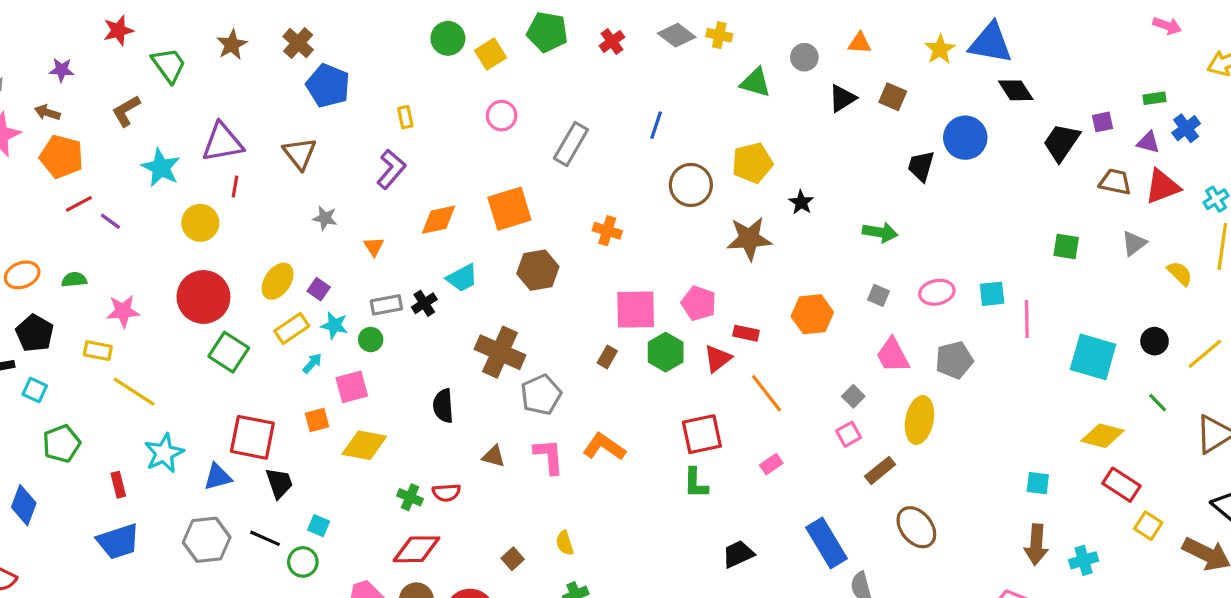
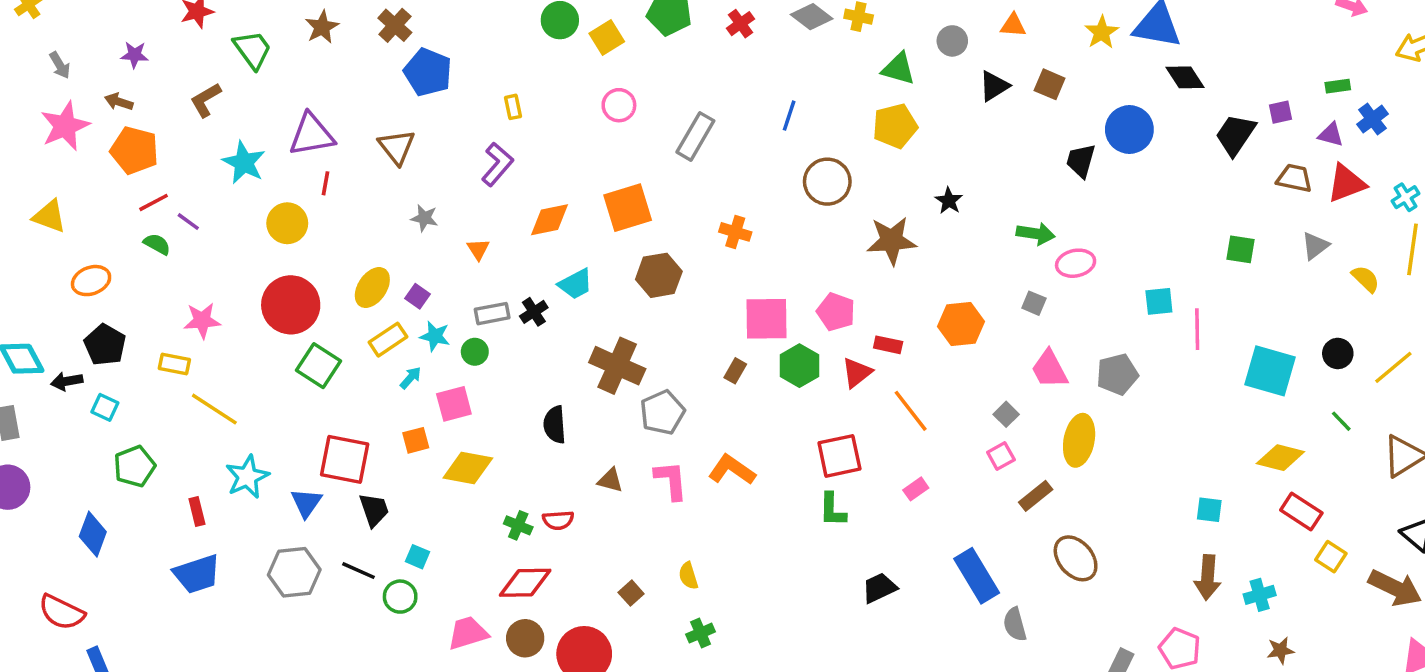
yellow pentagon: (752, 163) -> (895, 126), moved
green semicircle: (74, 280) -> (157, 244), moved, turned 35
pink ellipse: (937, 292) -> (1076, 263), moved
blue triangle: (218, 477) -> (306, 503), turned -40

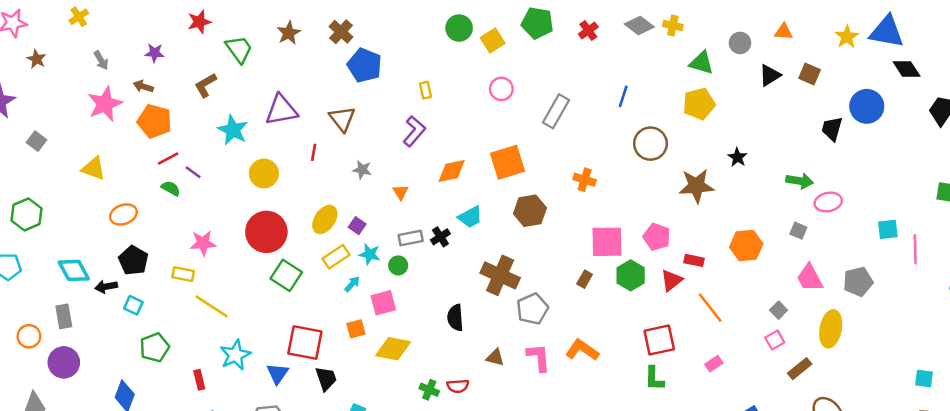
red line: (325, 183) -> (314, 152), moved

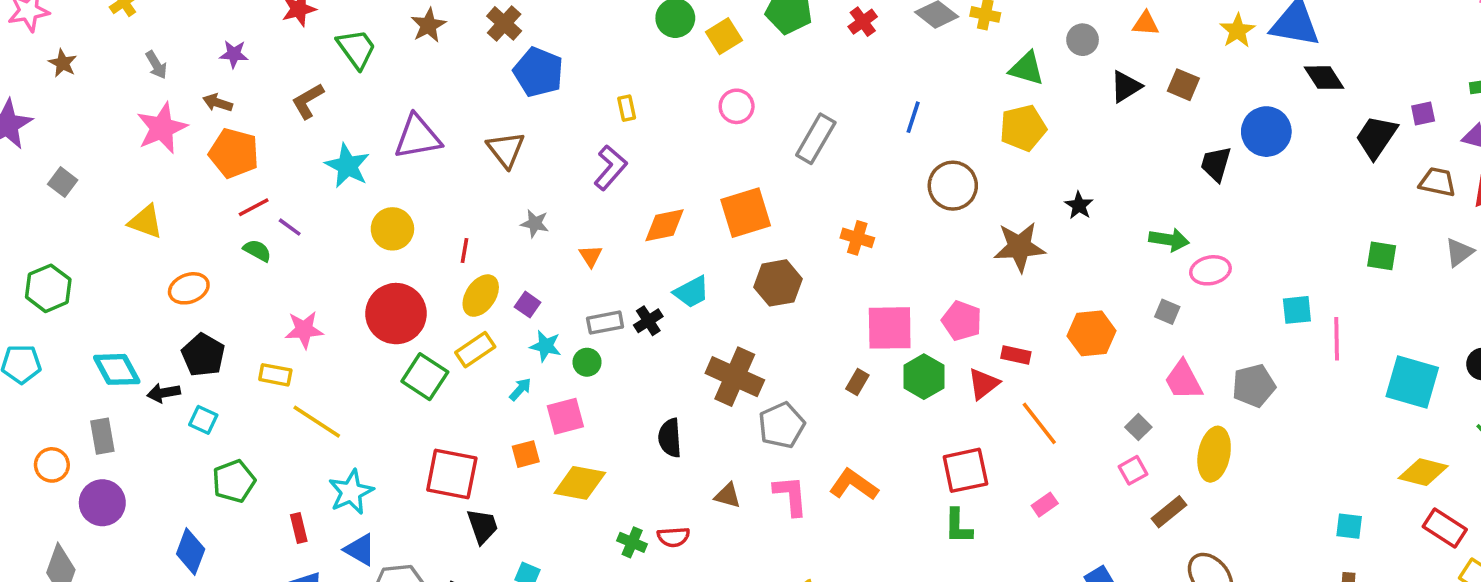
red line: (314, 152) -> (464, 250), moved
yellow rectangle: (336, 257) -> (475, 350), moved
blue triangle: (278, 374) -> (360, 550), moved, turned -35

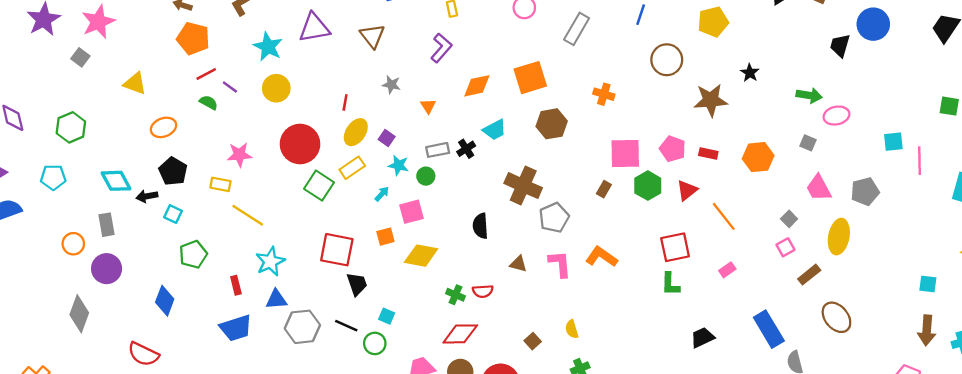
pink star: (162, 128) -> (98, 22), moved
yellow circle: (392, 229) -> (276, 88), moved
red rectangle: (1016, 355) -> (708, 154), moved
blue triangle: (360, 550) -> (276, 299), turned -35

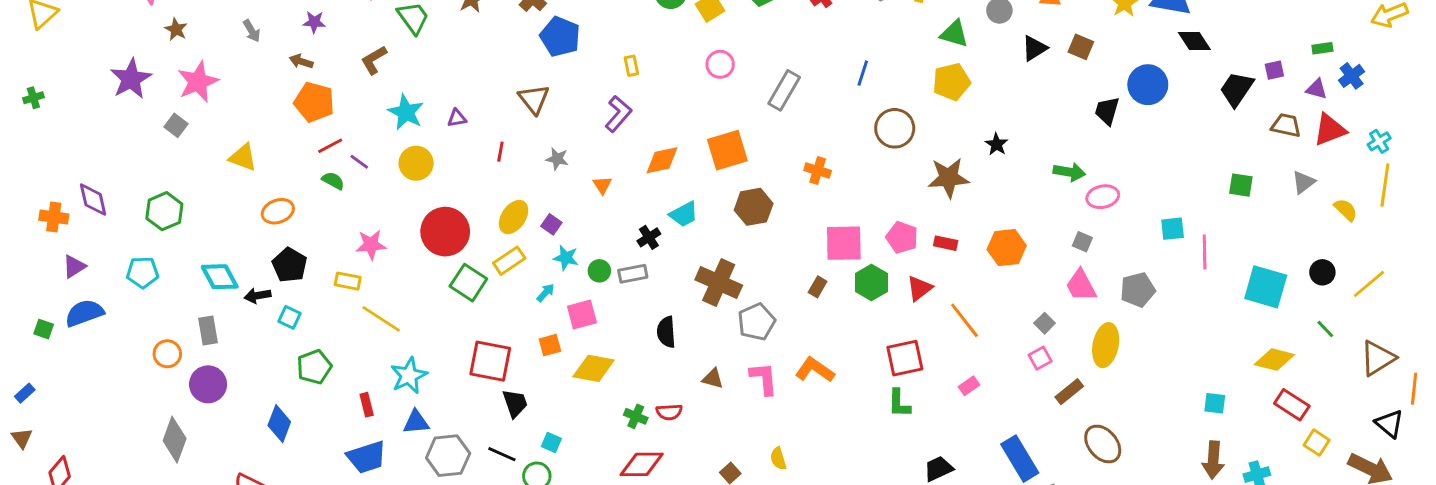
purple triangle: (314, 28) -> (457, 118), moved, size x0.5
red line: (345, 102) -> (500, 152), moved
gray square: (808, 143) -> (1082, 242), moved
gray rectangle: (438, 150) -> (633, 274), moved

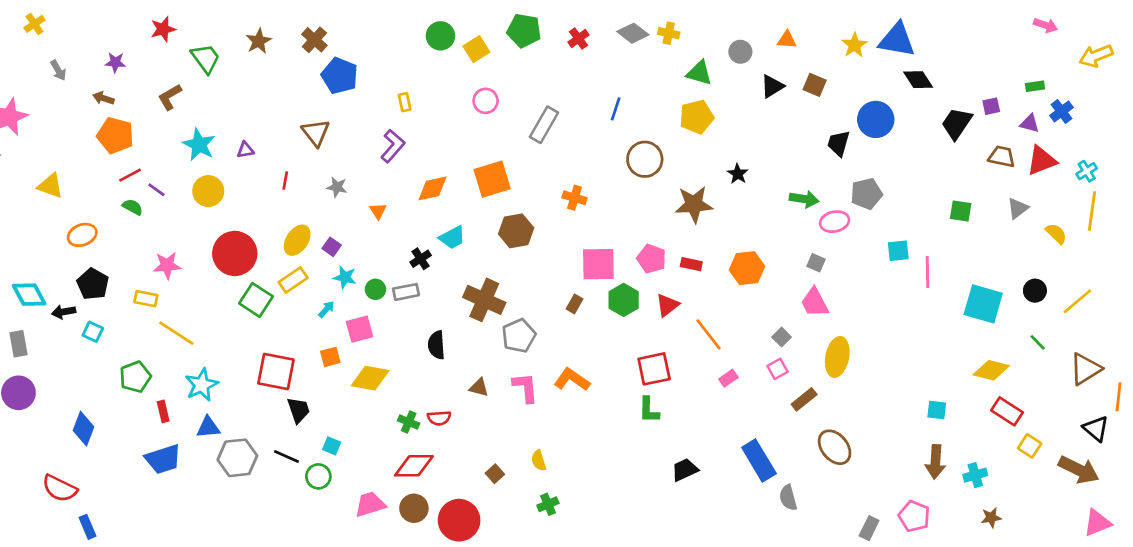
gray pentagon: (1138, 290) -> (866, 194), moved
green pentagon: (314, 367) -> (135, 377), moved
pink rectangle: (969, 386) -> (728, 378), moved

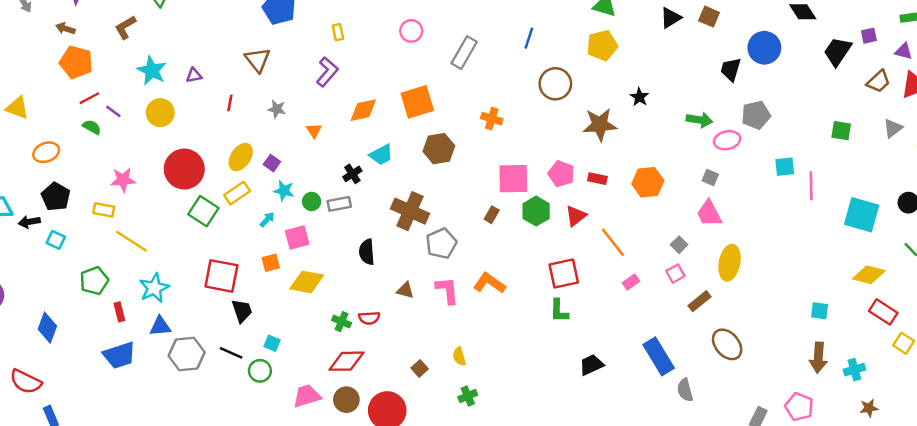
brown trapezoid: (1002, 157) -> (878, 81), turned 125

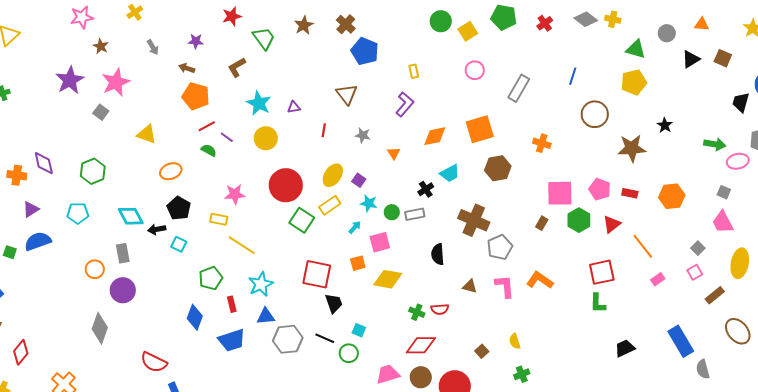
blue diamond: (47, 328) -> (195, 317), moved

